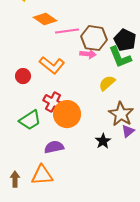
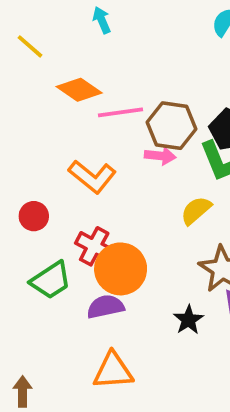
red circle: (23, 76) -> (34, 216), moved
purple semicircle: (54, 147) -> (105, 307), moved
orange triangle: (42, 175) -> (113, 371), moved

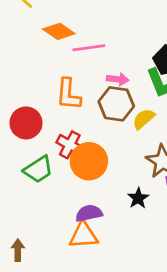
brown hexagon: (171, 126) -> (116, 104), moved
orange L-shape: (92, 177) -> (68, 94), turned 56
red circle: (34, 216) -> (26, 123), size x1.5
purple semicircle: (105, 307) -> (89, 213), moved

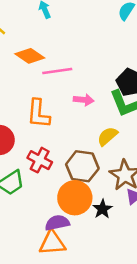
brown hexagon: (116, 104) -> (82, 166), moved
orange circle: (89, 161) -> (75, 198), moved

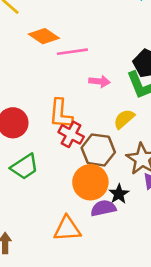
orange L-shape: (38, 114) -> (61, 114), moved
red cross: (40, 160) -> (71, 134), moved
purple semicircle: (57, 223) -> (103, 208), moved

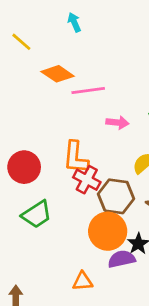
orange triangle: (67, 229) -> (83, 281), size x0.7

